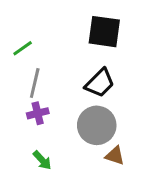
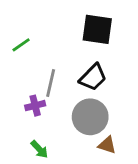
gray line: (35, 83) -> (51, 83), moved

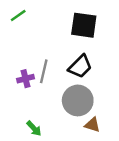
green line: (21, 45) -> (18, 15), moved
purple cross: (35, 106) -> (26, 79), moved

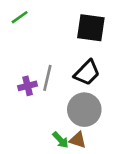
brown triangle: (92, 125) -> (78, 140), moved
green arrow: (34, 128) -> (61, 140), moved

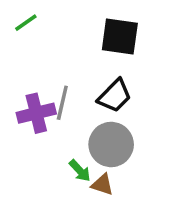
purple cross: (28, 86) -> (36, 113), size x1.5
green arrow: (61, 140) -> (80, 171), moved

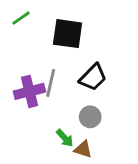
black square: (120, 37) -> (68, 34), moved
gray circle: (111, 145) -> (90, 117), size x0.6

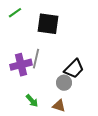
black trapezoid: (93, 77) -> (74, 69), moved
green arrow: (65, 138) -> (32, 101), moved

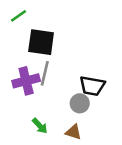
black square: (48, 24) -> (41, 42), moved
black trapezoid: (74, 69) -> (92, 86), turned 55

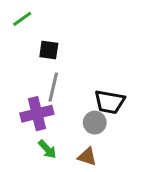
black square: (41, 42) -> (49, 50), size x0.6
purple cross: (26, 81) -> (37, 114), moved

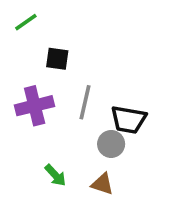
gray line: (53, 87) -> (85, 102), moved
purple cross: (37, 114) -> (35, 106), moved

